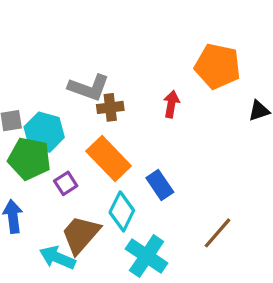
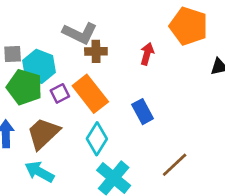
purple square: (66, 183) -> (60, 93), moved
blue rectangle: (160, 185) -> (143, 112), moved
brown trapezoid: (81, 235) -> (43, 133), moved

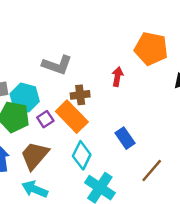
brown cross: (96, 51) -> (80, 95), moved
blue rectangle: (143, 112) -> (125, 138), moved

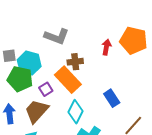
orange pentagon: (151, 49) -> (134, 41), moved
purple square: (45, 119) -> (46, 89), moved

